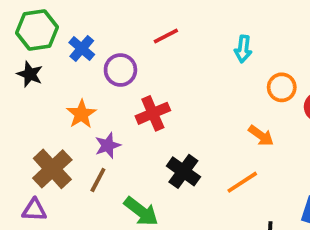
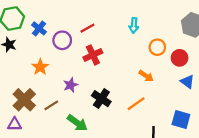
red line: (166, 36) -> (87, 28), moved
red cross: (153, 113) -> (93, 55), moved
purple star: (108, 145) -> (71, 85), moved
brown line: (98, 180) -> (51, 105), turned 32

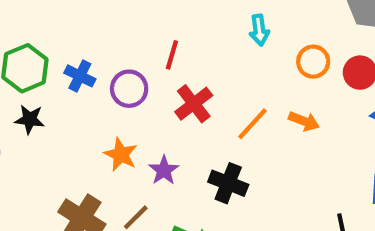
red line: (87, 28) -> (172, 55), turned -32
orange star: (40, 67) -> (121, 155), moved
orange line: (136, 104) -> (253, 124), moved

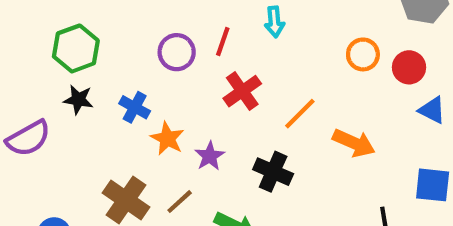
cyan arrow: (259, 30) -> (274, 22), moved
blue cross: (80, 76) -> (135, 107), moved
purple circle: (129, 89) -> (177, 52), moved
orange arrow: (304, 121) -> (354, 143), moved, size x1.4

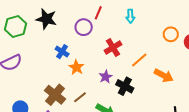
red line: (223, 42) -> (98, 13), moved
green hexagon: (76, 48) -> (16, 27), moved
black star: (78, 100) -> (46, 19), moved, size x1.5
purple star: (210, 156) -> (106, 77), moved

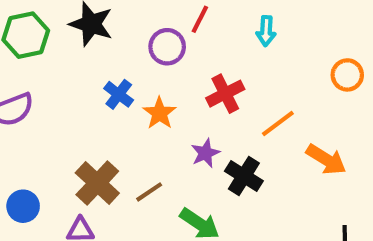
orange star: (76, 67) -> (159, 113), moved

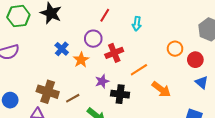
purple circle: (167, 47) -> (93, 39), moved
black cross: (244, 176) -> (120, 94), turned -30
brown cross: (97, 183) -> (48, 92), turned -30

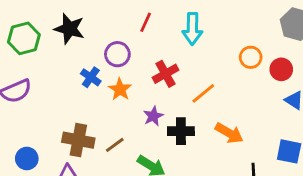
cyan arrow: (137, 24) -> (192, 29), size x1.5
purple circle: (93, 39) -> (117, 54), moved
orange arrow: (161, 89) -> (229, 133), moved

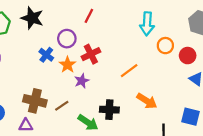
cyan arrow: (192, 29) -> (147, 24), moved
red cross: (165, 74) -> (91, 54), moved
purple star: (153, 116) -> (82, 81), moved
black cross: (181, 131) -> (109, 110), moved

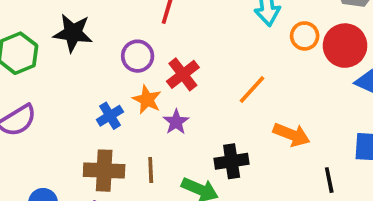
blue cross: (46, 55) -> (110, 116), moved, turned 32
red circle: (188, 56) -> (345, 46), size x1.5
brown line: (62, 106) -> (151, 170), turned -48

